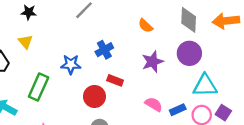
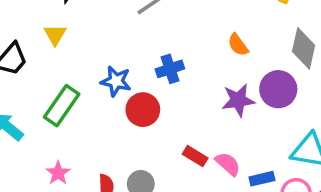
purple circle: (189, 53) -> (278, 89), moved
red rectangle: (115, 80) -> (195, 156), moved
red circle: (94, 96) -> (143, 110), moved

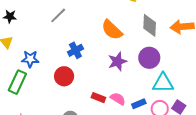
orange semicircle: (238, 45) -> (112, 30), size x1.6
blue star: (116, 81) -> (30, 59), moved
purple circle: (278, 89) -> (149, 58), moved

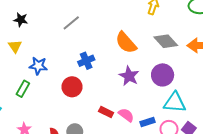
gray diamond: (150, 25) -> (166, 41), turned -50
purple star: (117, 61) -> (129, 76), turned -30
green rectangle: (17, 82) -> (23, 89), size x0.7

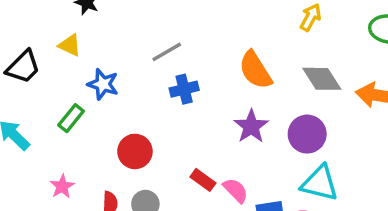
gray line: (71, 23) -> (167, 52), moved
yellow triangle: (15, 46) -> (70, 45), turned -40
red circle: (72, 87) -> (135, 151), moved

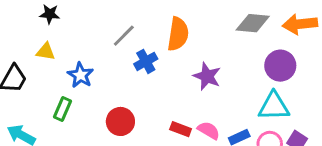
orange semicircle: (255, 70) -> (178, 34), moved, turned -124
gray diamond: (322, 79) -> (253, 23), turned -36
blue star: (103, 84) -> (80, 75), turned 30
purple circle: (307, 134) -> (280, 66), moved

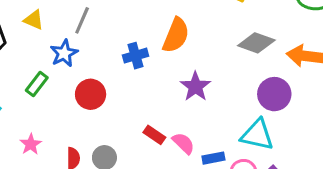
gray line: (124, 36) -> (82, 20), moved, turned -35
red circle: (120, 121) -> (91, 94), moved

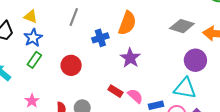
gray line: (82, 20) -> (74, 17), moved
blue star: (64, 53) -> (33, 38), moved
purple star: (195, 87) -> (130, 58), moved

